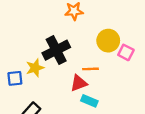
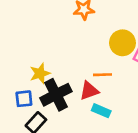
black cross: (56, 50) -> (56, 95), moved
blue square: (15, 78) -> (24, 99), moved

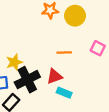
yellow circle: (122, 43) -> (75, 16), moved
orange line: (103, 75) -> (64, 53), moved

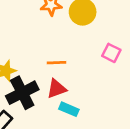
orange line: (64, 53) -> (57, 63), moved

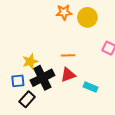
cyan rectangle: (69, 109) -> (91, 87), moved

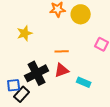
yellow star: (30, 61) -> (25, 33), moved
blue square: (18, 81) -> (14, 85), moved

